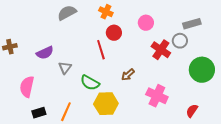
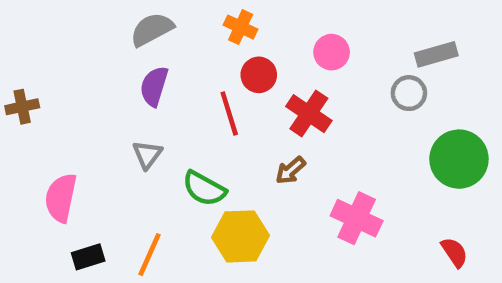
red cross: (161, 50) -> (309, 114), moved
purple semicircle: (45, 53) -> (154, 86), moved, turned 132
red semicircle: (192, 111) -> (454, 252), moved, turned 112

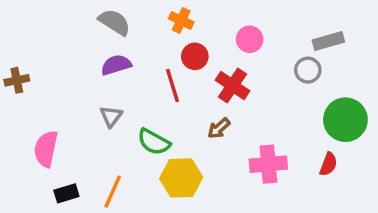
gray semicircle: (152, 29) -> (114, 22), turned 60
purple semicircle: (154, 86) -> (116, 65), turned 56
pink cross: (357, 218) -> (268, 164), turned -30
red semicircle: (454, 252) -> (328, 164), moved, turned 55

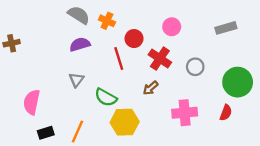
orange cross: (181, 20) -> (107, 21), moved
gray circle: (308, 70) -> (195, 67), moved
brown cross: (17, 80) -> (12, 43), moved

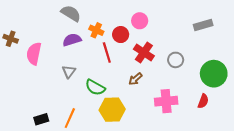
orange cross: (107, 21) -> (96, 30), moved
pink circle: (172, 27) -> (140, 21), moved
brown cross: (12, 43) -> (11, 39), turned 32
pink semicircle: (32, 102) -> (34, 54), moved

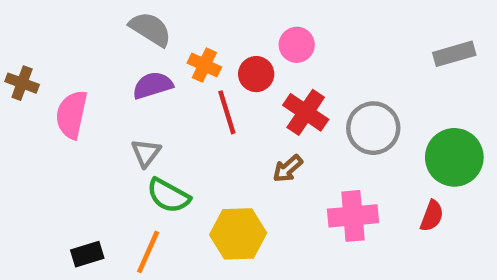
gray rectangle: (203, 25) -> (454, 54), moved
gray circle: (176, 60) -> (373, 128), size x1.5
green semicircle: (95, 87) -> (168, 196), moved

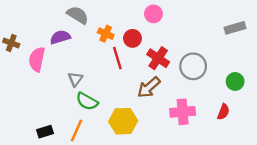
pink circle: (297, 45) -> (153, 14), moved
purple semicircle: (153, 85) -> (60, 37), moved
green circle: (454, 157) -> (235, 81), size x0.6
brown arrow: (288, 169) -> (149, 87), size x1.5

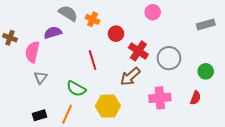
pink circle: (153, 14) -> (153, 12), moved
orange cross: (106, 34) -> (93, 19), moved
red line: (117, 58) -> (93, 60), moved
gray triangle: (75, 79) -> (41, 77), moved

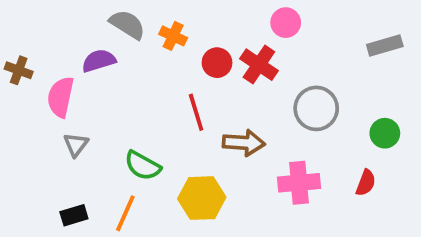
red cross: (138, 51) -> (259, 65), moved
red line: (93, 60) -> (196, 112), moved
brown arrow: (130, 76) -> (244, 143), turned -135

